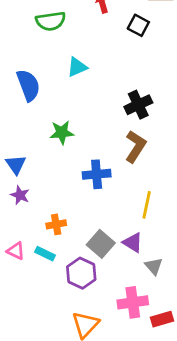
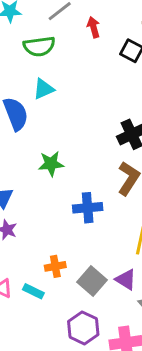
cyan triangle: (77, 67) -> (44, 89), moved
orange cross: (56, 224) -> (55, 266), moved
purple hexagon: (81, 273) -> (83, 328), moved

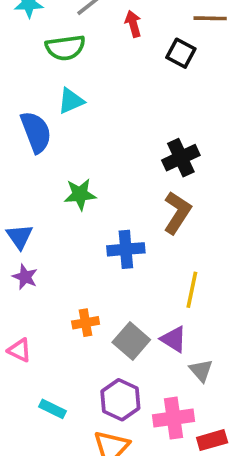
cyan rectangle: (33, 291) -> (53, 409), moved

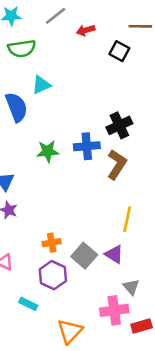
red arrow: (133, 24) -> (86, 30), turned -90
green semicircle: (65, 48) -> (22, 48), moved
blue cross: (126, 249) -> (87, 146), moved
gray triangle: (201, 370) -> (131, 287), moved
purple hexagon: (120, 400) -> (53, 275), moved

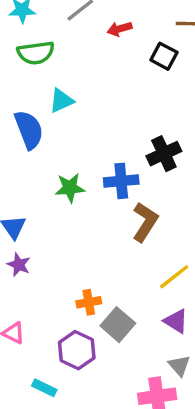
brown L-shape: (117, 164) -> (145, 222), moved
yellow line: (127, 219) -> (174, 277), turned 40
orange cross: (52, 243) -> (89, 302), moved
purple triangle: (114, 254) -> (176, 321), moved

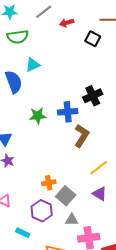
gray triangle: (179, 366) -> (72, 220), moved, turned -48

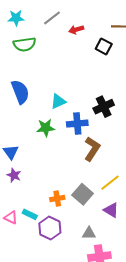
cyan triangle: (33, 65) -> (58, 101), moved
gray square: (66, 196) -> (83, 194), moved
gray triangle: (72, 220) -> (89, 233), moved
cyan rectangle: (23, 233) -> (30, 214), moved

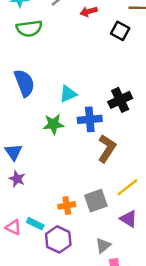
gray square: (83, 194) -> (96, 201), turned 30
gray triangle: (89, 233) -> (103, 245), turned -40

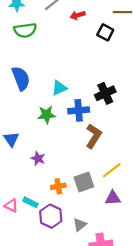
purple star: (17, 179) -> (38, 158), moved
purple triangle: (129, 219) -> (113, 198), turned -35
gray triangle: (103, 245) -> (80, 225), moved

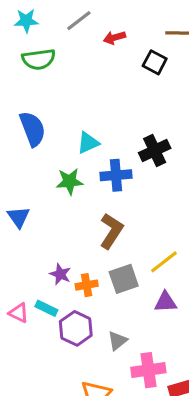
brown L-shape: (94, 136) -> (111, 231), moved
purple star: (38, 158) -> (60, 274), moved

